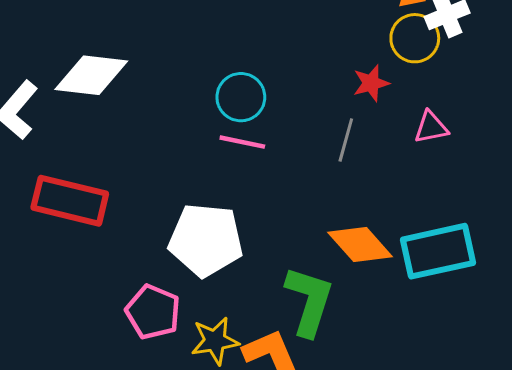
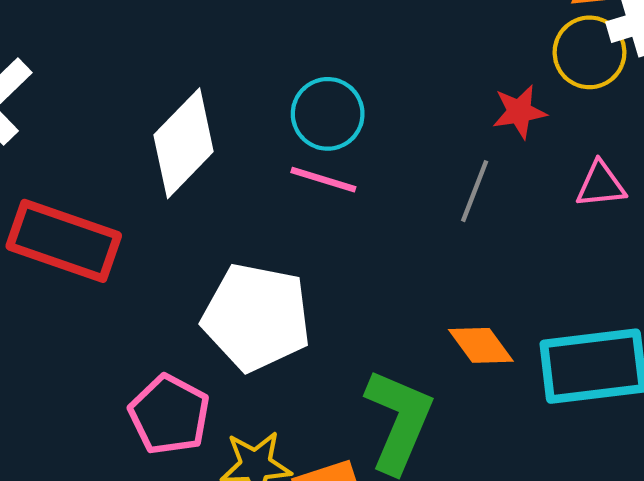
white diamond: (91, 75) -> (184, 143), moved, turned -58
orange diamond: (360, 245) -> (481, 345), size x0.7

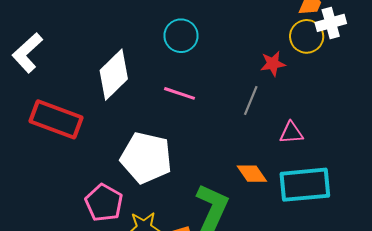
cyan circle: (328, 114) -> (181, 36), moved
pink triangle: (601, 185) -> (291, 133), moved

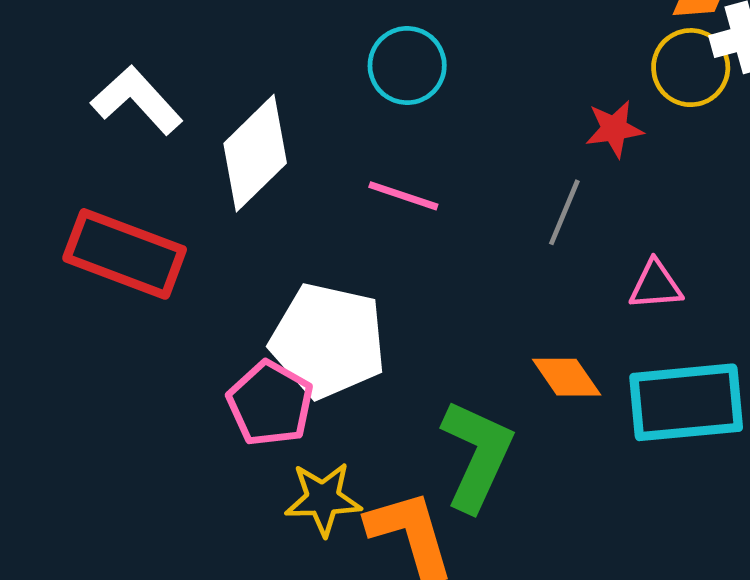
white L-shape: (27, 53) -> (137, 100), moved, turned 90
pink pentagon: (104, 203) -> (270, 403), moved

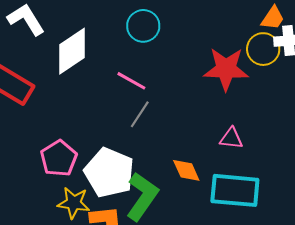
red star: (614, 129) -> (226, 69), size x1.8
gray line: (564, 212) -> (140, 114), moved
white pentagon: (328, 341) -> (109, 173), moved

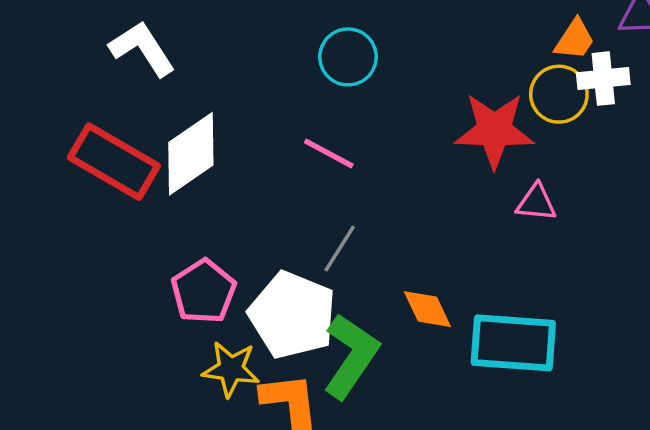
white diamond: (72, 51) -> (191, 154), moved
gray line: (140, 114) -> (340, 249), moved
pink triangle: (231, 138) -> (536, 203), moved

